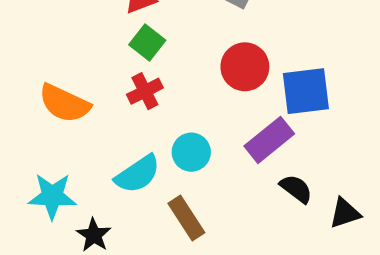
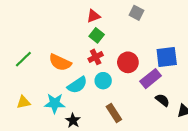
red circle: (245, 67) -> (128, 62), moved
cyan circle: (191, 152) -> (103, 81), moved
cyan semicircle: (138, 174) -> (77, 85), moved

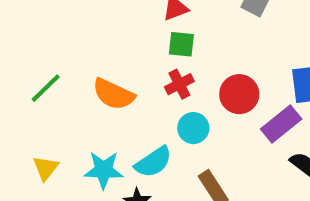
green square: (97, 35) -> (181, 44), turned -32
cyan semicircle: (77, 85) -> (153, 162), moved
yellow triangle: (23, 102) -> (46, 168), turned -40

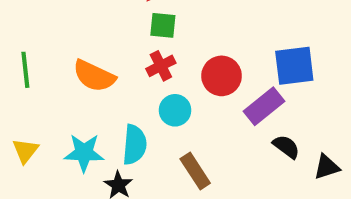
green line: (46, 88) -> (25, 70), turned -52
cyan semicircle: (153, 162) -> (135, 145), turned -51

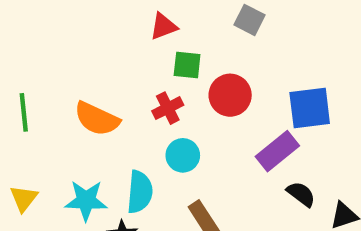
green square: (163, 25) -> (187, 65), moved
red circle: (222, 76) -> (230, 95), moved

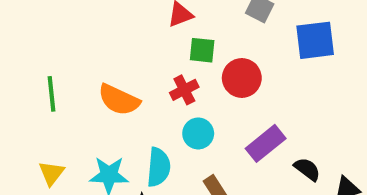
blue square: (310, 108) -> (315, 40), moved
purple rectangle: (277, 151) -> (266, 143), moved

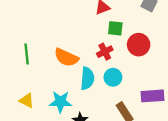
purple rectangle: (266, 143) -> (153, 96), moved, turned 35
cyan semicircle: (159, 167) -> (87, 78), moved
yellow triangle: (51, 173) -> (27, 101), turned -42

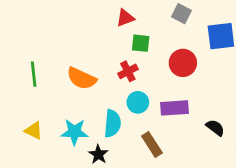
red circle: (139, 45) -> (183, 63), moved
cyan semicircle: (87, 78) -> (112, 123), moved
purple rectangle: (153, 96) -> (174, 108), moved

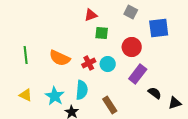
red cross: (128, 71) -> (89, 63), moved
cyan circle: (138, 102) -> (108, 64), moved
purple rectangle: (174, 108) -> (138, 74), moved, turned -48
cyan star: (74, 132) -> (55, 96), turned 30

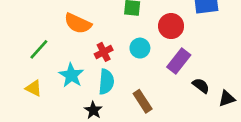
green line: (26, 55) -> (39, 49), moved, turned 48
orange semicircle: (60, 58) -> (78, 23), moved
red cross: (89, 63) -> (104, 52), moved
cyan star: (55, 96) -> (71, 75), moved

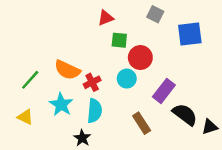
orange semicircle: (78, 23) -> (67, 70), moved
red circle: (171, 26) -> (140, 58), moved
black semicircle: (201, 86) -> (185, 114), size x1.5
brown rectangle: (143, 101) -> (142, 123), moved

